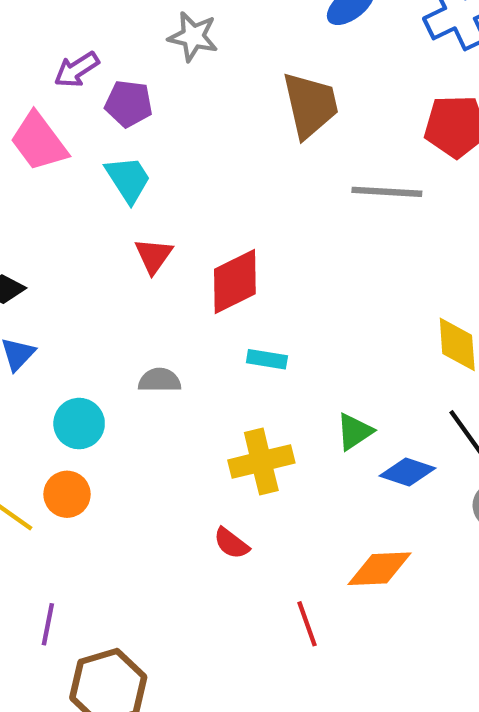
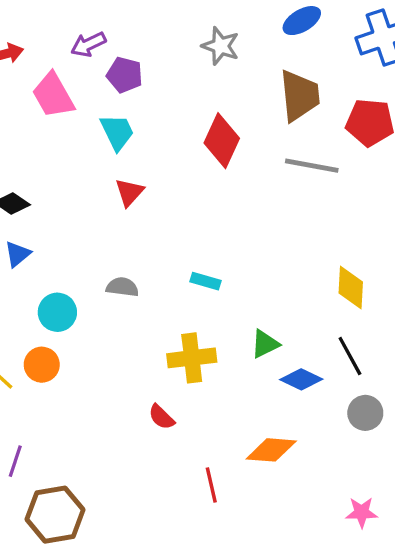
gray star: (193, 37) -> (221, 46), moved
brown trapezoid: (310, 105) -> (299, 96), moved
red diamond: (235, 281) -> (222, 141), moved, turned -46

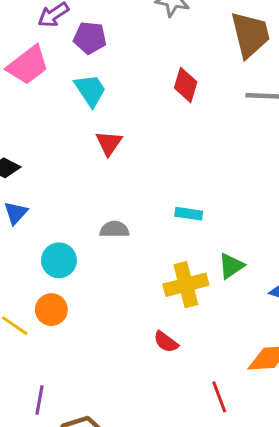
pink trapezoid: (53, 95) -> (28, 65), turned -90
red diamond: (222, 141) -> (186, 85), size x0.7
green triangle: (265, 344) -> (231, 266), moved

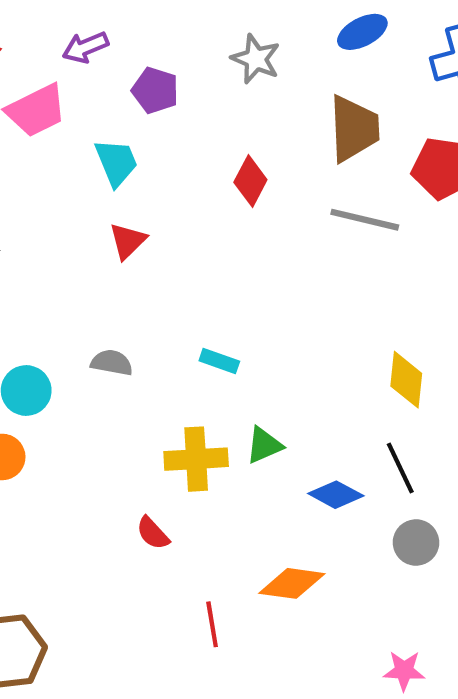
purple pentagon: (90, 38) -> (155, 90), moved

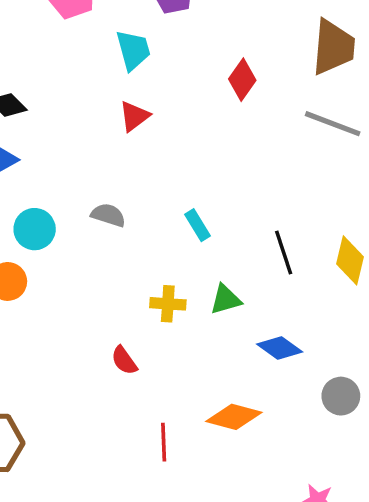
cyan rectangle: (219, 361) -> (197, 225), turned 32
yellow cross: (196, 459) -> (168, 304), size x0.7
black line: (400, 468) -> (284, 252), moved

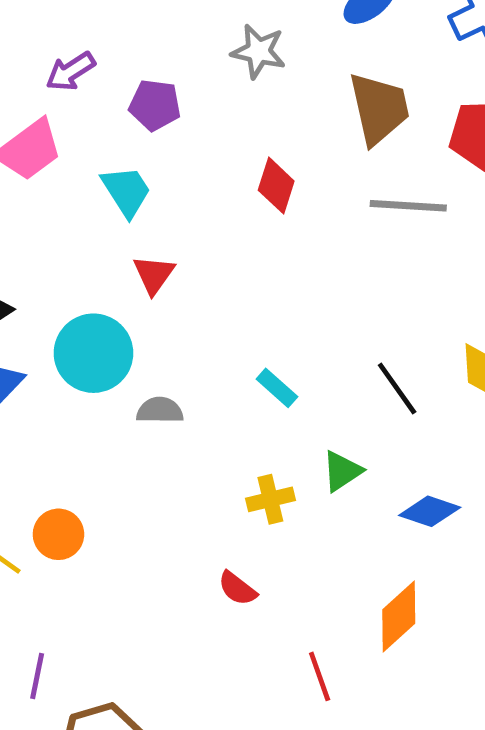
cyan circle: (35, 229) -> (93, 353), moved, size x1.4
orange diamond: (234, 417) -> (399, 617), turned -40

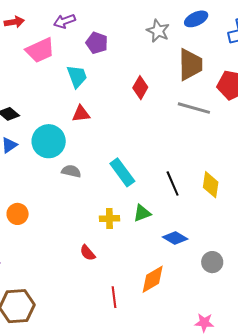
gray star: (258, 51) -> (158, 31), moved
red triangle: (154, 275) -> (81, 114), turned 36
cyan rectangle: (277, 388) -> (122, 172), size x1.6

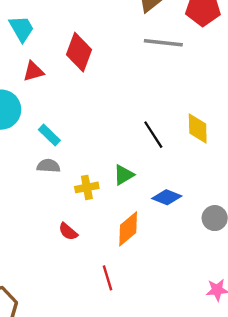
red diamond: (140, 88) -> (79, 52), moved, size x1.4
gray semicircle: (71, 171) -> (48, 166), moved
cyan rectangle: (122, 172) -> (49, 135), moved, size x0.7
orange diamond: (153, 279) -> (128, 229), moved

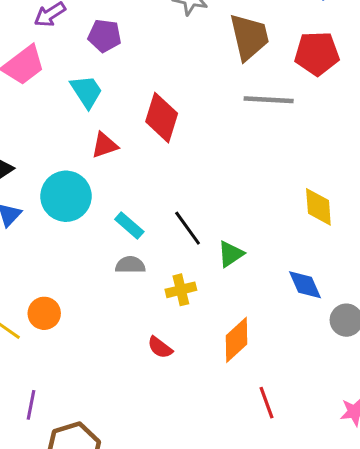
black line: (153, 135) -> (188, 228), moved
green triangle: (124, 175) -> (231, 254), moved
blue diamond: (167, 197) -> (305, 285), moved, turned 48
red line: (107, 278) -> (267, 403), moved

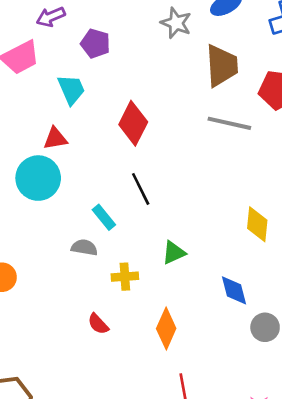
red triangle: (105, 145) -> (55, 138), moved
cyan rectangle: (129, 225) -> (104, 217), moved
black line: (188, 228) -> (141, 189), moved
orange diamond: (237, 340) -> (166, 329), turned -33

